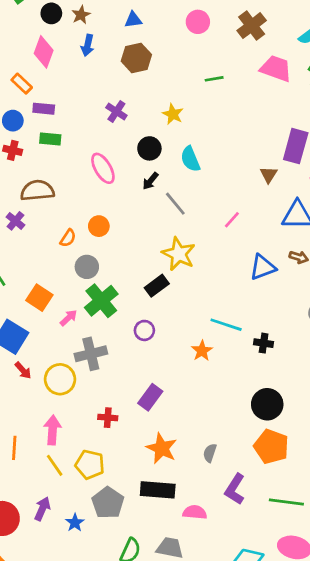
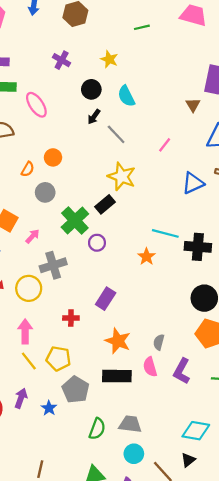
pink ellipse: (103, 168) -> (36, 105), moved
green cross: (101, 301) -> (75, 221), moved
black cross: (264, 343) -> (198, 247), size x1.6
pink semicircle: (195, 512) -> (150, 367), moved, turned -108

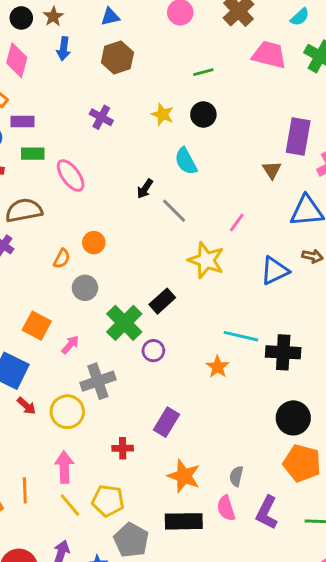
black circle: (91, 89) -> (203, 114), moved
yellow star: (122, 177) -> (206, 260), moved

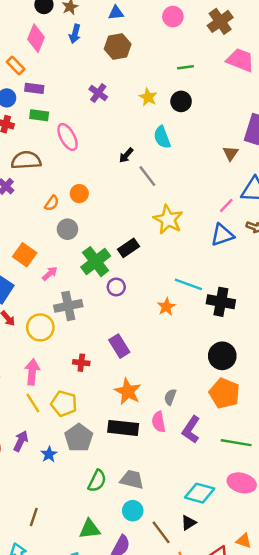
pink line: (237, 222) -> (226, 205), moved
purple rectangle: (166, 422) -> (119, 346), turned -70

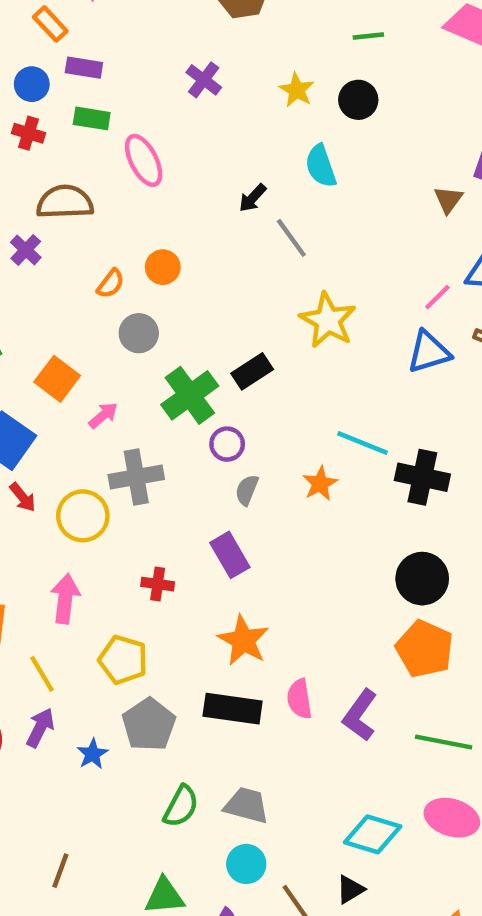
gray semicircle: (170, 397) -> (247, 490), moved
yellow line: (33, 403) -> (42, 674), moved

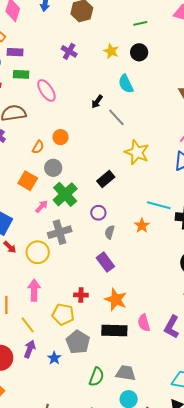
orange square: (57, 379) -> (28, 181), moved
green cross: (190, 395) -> (65, 194), moved
red cross: (158, 584) -> (81, 295), moved

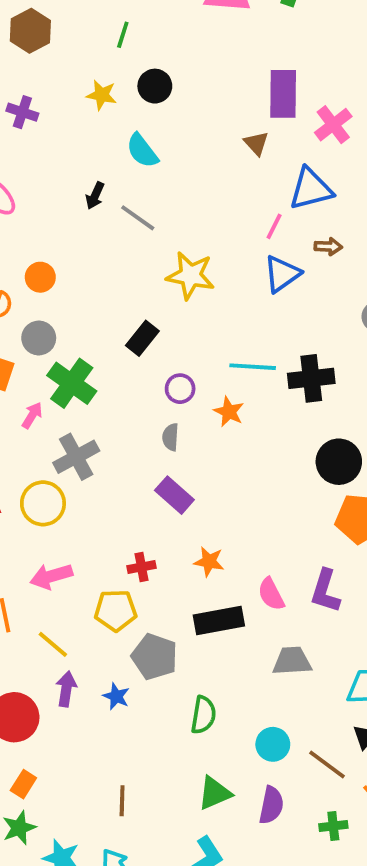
green line: (140, 23) -> (123, 35), moved, turned -48
purple circle: (98, 213) -> (180, 389), moved
pink arrow: (34, 290) -> (51, 576), turned -95
orange star: (116, 300) -> (209, 562), size x0.7
gray trapezoid: (126, 373) -> (292, 661), moved

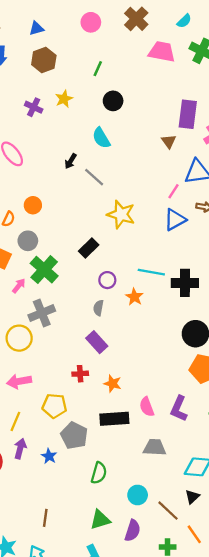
yellow star: (102, 95) -> (64, 99), moved, turned 30
red cross: (142, 567) -> (80, 374), moved
yellow line: (53, 644) -> (15, 421), turned 66

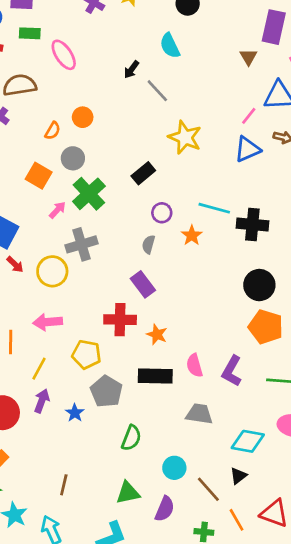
red cross: (80, 374) -> (120, 320), size x1.6

